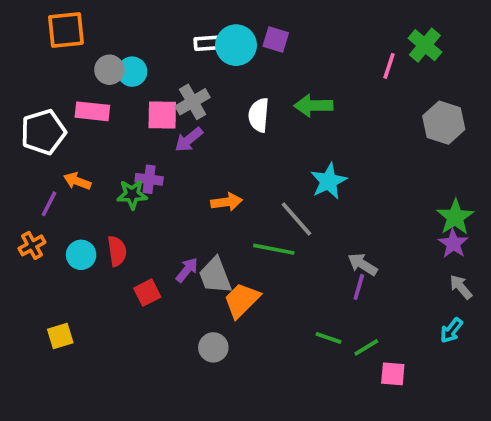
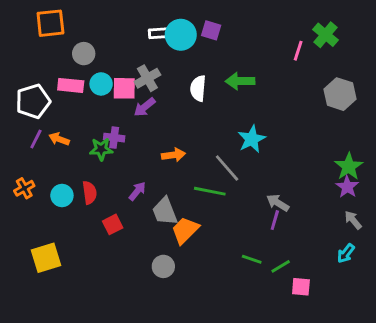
cyan circle: (132, 72) -> (101, 84), moved
purple line: (49, 204) -> (36, 139), moved
purple arrow: (187, 270) -> (137, 191), moved
yellow square: (60, 336) -> (46, 258), size x1.5

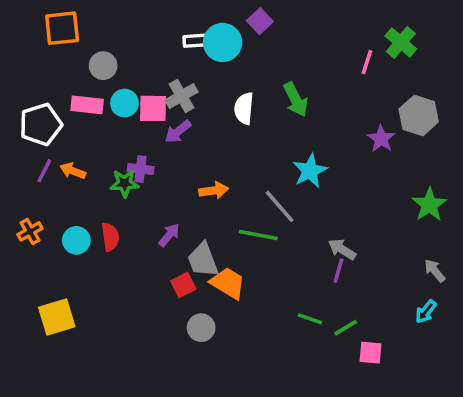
purple square: (211, 30) -> (260, 21), moved, turned 30
green arrow: (240, 81) -> (296, 100), turned -116
purple star: (347, 187) -> (381, 139), moved
red square: (113, 224) -> (183, 285), moved
orange trapezoid: (185, 230) -> (228, 283), turned 76

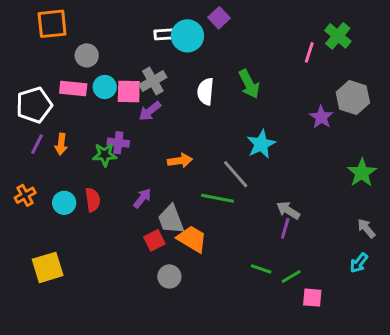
orange arrow: (73, 171) -> (61, 144), turned -105

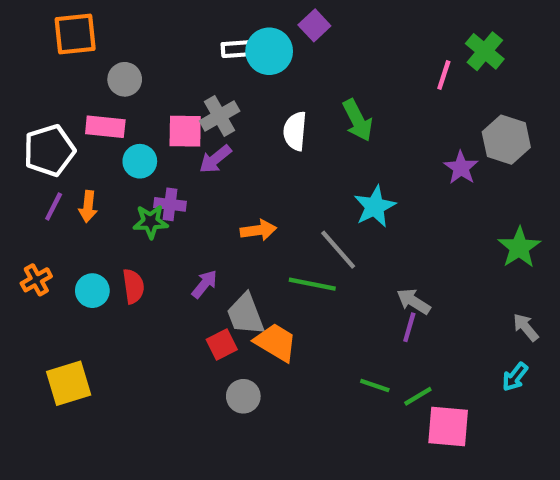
cyan circle: (105, 87) -> (140, 161), moved
pink square: (312, 298) -> (448, 426), size x1.5

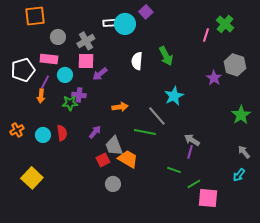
gray cross: (220, 116) -> (86, 41), moved
purple line: (54, 207) -> (45, 82), moved
yellow square: (69, 383) -> (32, 178), turned -30
green line: (375, 385) -> (174, 170), moved

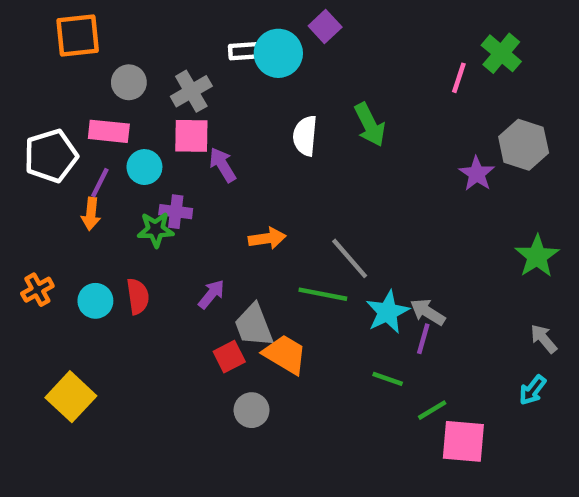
purple arrow: (100, 74) -> (223, 165), turned 98
cyan star: (174, 96) -> (388, 312), moved

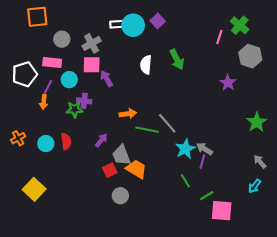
purple square: (325, 27) -> (158, 21), moved
gray hexagon: (524, 145) -> (250, 56), moved
green line: (323, 294) -> (147, 130), moved
green line: (388, 379) -> (185, 181), turned 40

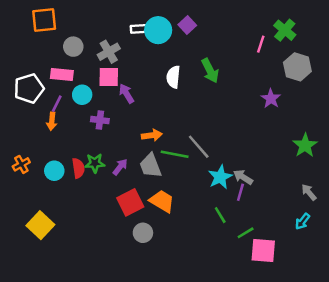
green star: (75, 109) -> (95, 163), moved
gray trapezoid: (121, 155) -> (151, 166), moved
red square: (110, 170) -> (130, 202), size x1.5

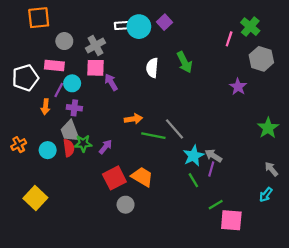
purple line: (57, 104) -> (59, 90), moved
purple cross: (100, 120) -> (74, 108), moved
gray trapezoid: (151, 166) -> (70, 131), moved
green line: (220, 215) -> (193, 180), moved

